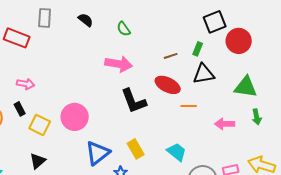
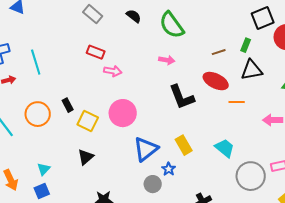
gray rectangle: (45, 18) -> (93, 14), turned -54
green semicircle: (124, 29) -> (172, 25), size x1.8
red rectangle: (17, 38) -> (96, 52), moved, size x0.7
pink arrow: (119, 64) -> (167, 60), size x0.6
pink arrow: (26, 84) -> (113, 71), moved

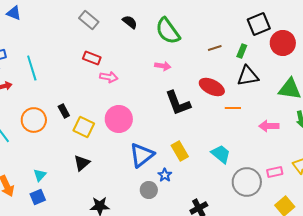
brown line: (219, 52) -> (215, 48), moved

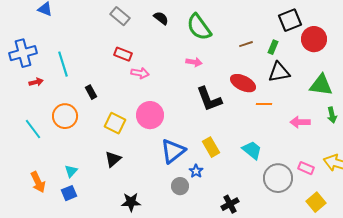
black rectangle: (64, 111) -> (91, 92), moved
pink rectangle: (275, 172) -> (306, 168), turned 35

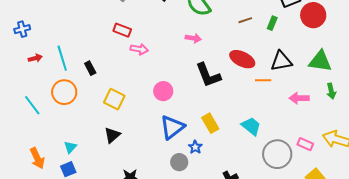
blue cross: (23, 53) -> (22, 29), size x0.6
cyan line: (63, 64) -> (62, 58), moved
black triangle: (279, 72) -> (281, 61), moved
pink circle: (150, 115) -> (163, 91), moved, size x0.7

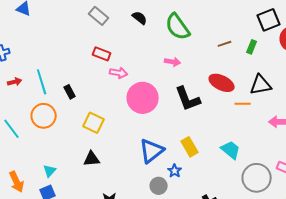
pink circle: (163, 91) -> (143, 98), moved, size x1.6
black triangle: (112, 135) -> (92, 159), turned 36

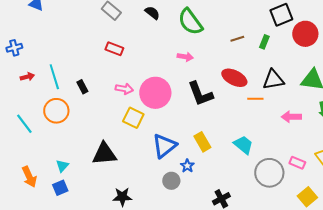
pink arrow: (119, 73) -> (124, 89), moved
yellow square: (94, 123) -> (133, 118), moved
black triangle: (92, 159) -> (104, 154), size x1.5

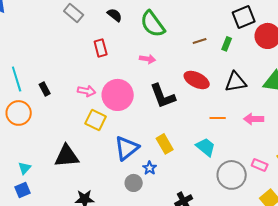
red rectangle: (114, 49) -> (101, 48), moved, turned 54
orange line: (255, 99) -> (218, 118), moved

